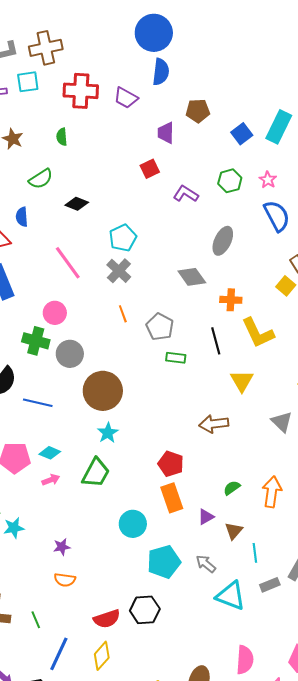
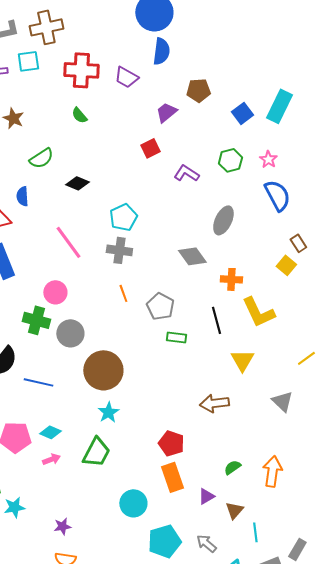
purple trapezoid: (166, 133) -> (166, 112), turned 50
green semicircle: (62, 137) -> (79, 115), moved, turned -36
gray cross: (119, 271) -> (119, 250), turned -35

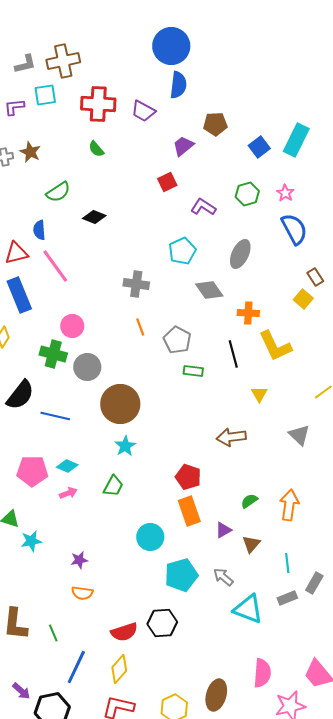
cyan pentagon: (123, 217) -> (182, 251), moved
pink line: (68, 242) -> (55, 266), moved
yellow triangle: (242, 360) -> (259, 394), size x0.7
green trapezoid: (96, 452) -> (113, 486), size x0.7
cyan line: (255, 532) -> (287, 563), moved

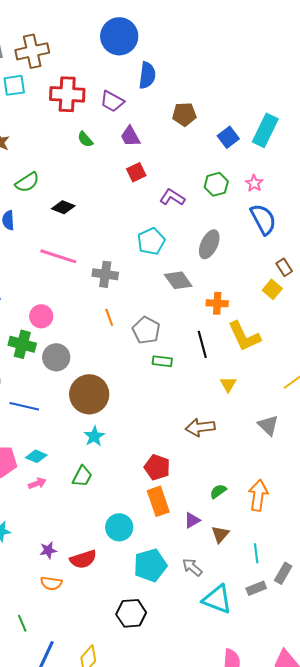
blue circle: (171, 46) -> (119, 36), moved
purple trapezoid: (183, 146) -> (130, 136), moved, turned -80
green semicircle: (96, 149) -> (85, 139), moved
pink line: (55, 266) -> (58, 256), moved, turned -36
red semicircle: (124, 632) -> (83, 559), moved

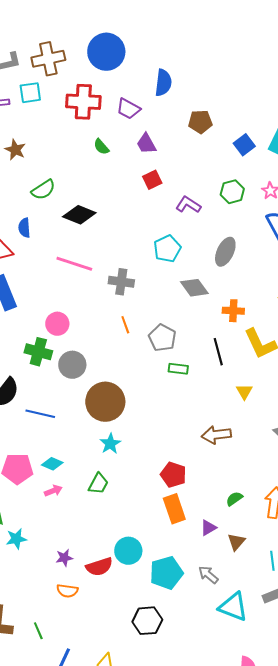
blue circle: (119, 36) -> (106, 52), moved
black diamond: (63, 207) -> (79, 215), size x1.4
cyan circle: (119, 527) -> (128, 551), moved

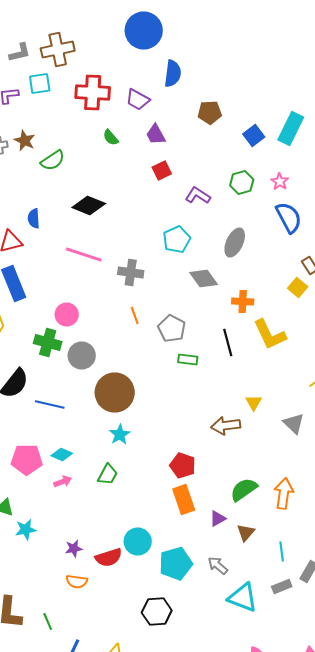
blue circle: (106, 52) -> (144, 30), moved
green semicircle: (43, 190) -> (53, 160), moved
yellow triangle: (244, 392) -> (254, 402), moved
green semicircle: (234, 499) -> (244, 490), size x1.6

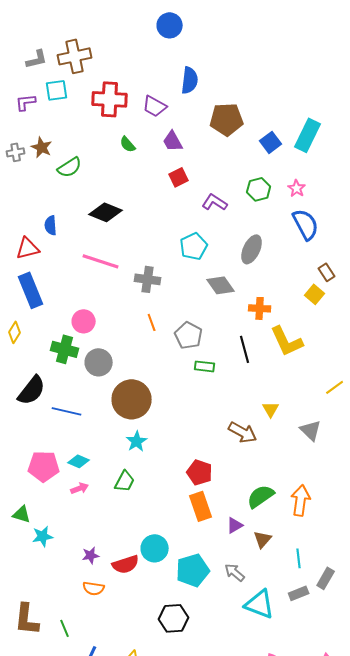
blue circle: (144, 30) -> (170, 25), moved, size x0.7
brown pentagon: (210, 112) -> (227, 119), size x1.4
brown arrow: (226, 426) -> (243, 432), turned -144

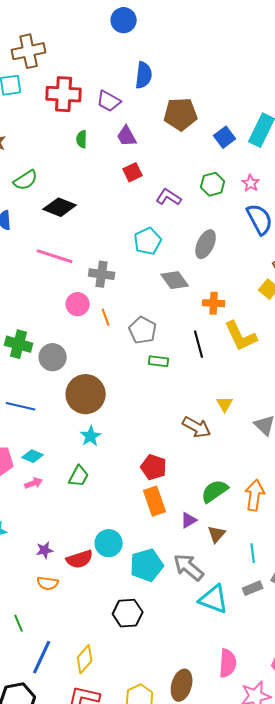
green semicircle: (128, 144) -> (82, 139), turned 42
green semicircle: (70, 167) -> (26, 180), moved
pink circle: (84, 321) -> (78, 304), moved
gray arrow: (235, 572) -> (189, 567), size x1.5

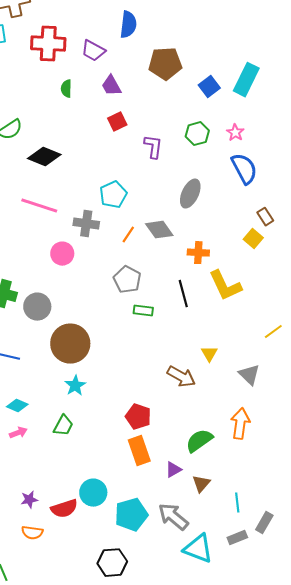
purple L-shape: (169, 197) -> (153, 147), turned 65
cyan pentagon: (148, 241) -> (113, 195), moved
orange line: (106, 317) -> (128, 235), moved, turned 54
orange arrow: (255, 495) -> (240, 424), moved

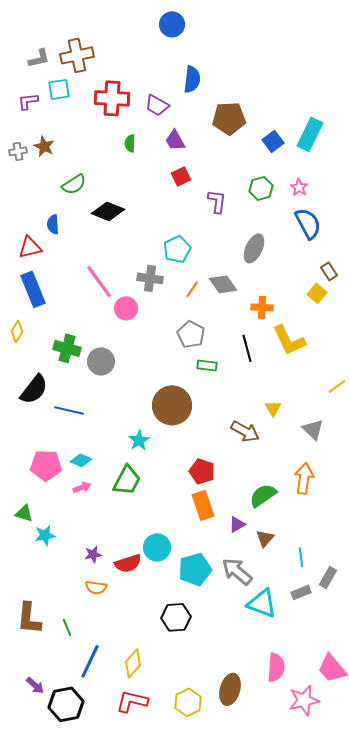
pink line: (39, 206) -> (99, 281), moved, turned 36
brown circle: (70, 344) -> (172, 405), moved
green trapezoid: (63, 426) -> (127, 480), size x1.4

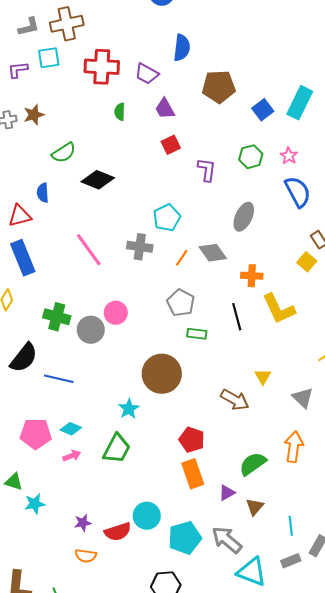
brown star: (44, 146) -> (34, 115), turned 30
pink circle: (126, 308) -> (116, 313), moved

